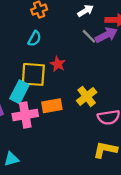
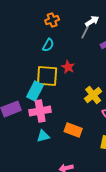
gray line: (89, 36) -> (85, 32), moved, turned 72
orange rectangle: (52, 106) -> (73, 130), moved, turned 30
cyan triangle: (11, 159) -> (43, 136), moved

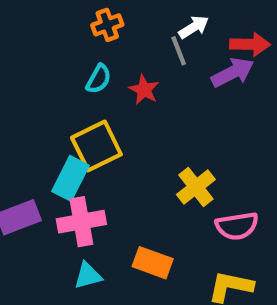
gray line: (85, 32) -> (179, 51), turned -48
red star: (68, 67) -> (144, 90), moved
yellow square: (47, 76) -> (96, 146), turned -30

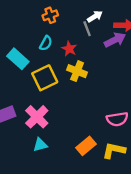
cyan rectangle: (71, 178) -> (18, 59), moved, turned -75
yellow cross: (196, 187) -> (77, 71), moved, turned -30
pink cross: (81, 222) -> (37, 117), turned -35
orange rectangle: (153, 263) -> (86, 146), moved, turned -60

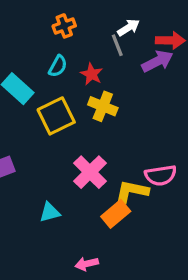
pink cross: (37, 117) -> (90, 172), moved
yellow L-shape: (114, 150) -> (132, 191), moved

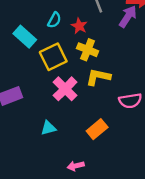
purple arrow: (157, 61) -> (128, 16), turned -30
pink cross: (90, 172) -> (65, 89), moved
yellow L-shape: (132, 191) -> (98, 77), moved

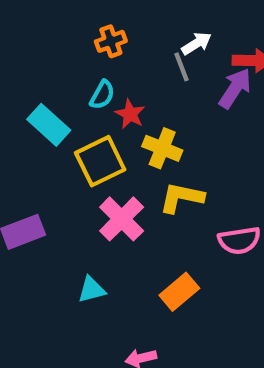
red star: (79, 26) -> (130, 114), moved

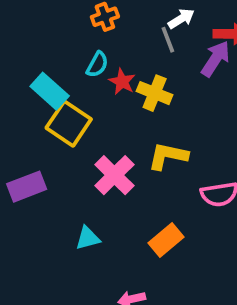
yellow cross: (162, 148) -> (155, 93), moved
yellow square: (100, 161) -> (69, 124), moved, turned -30

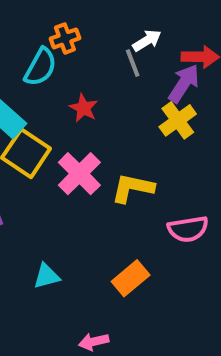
cyan semicircle: (97, 64) -> (40, 67), moved, size x1.4
yellow cross: (155, 93) -> (178, 120), moved, turned 32
pink cross: (114, 175) -> (79, 174), moved

